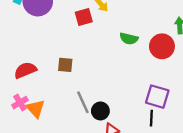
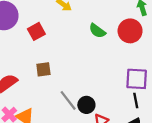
red square: (84, 17) -> (36, 31), moved
green semicircle: (129, 39) -> (97, 31), turned 36

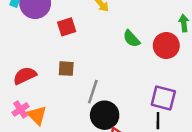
gray line: (68, 100) -> (93, 92), moved, turned 45
black circle: (86, 105) -> (105, 115), size x1.5

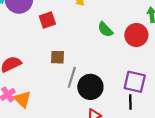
brown square: (66, 69) -> (58, 57), moved
black circle: (105, 115) -> (90, 87), moved

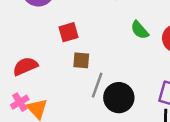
red square: (47, 20) -> (68, 32), moved

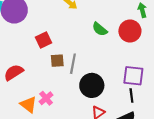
gray line: (97, 85) -> (73, 64), moved
pink cross: (20, 102) -> (46, 98), moved

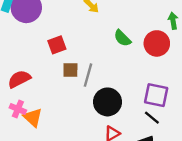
black line: (131, 96) -> (152, 118), turned -48
pink cross: (46, 98) -> (18, 109), moved, turned -32

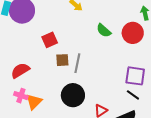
black circle: (108, 102) -> (73, 95), moved
orange triangle: (33, 117) -> (34, 102), turned 36

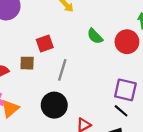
red square: (50, 40) -> (45, 43), moved
brown square: (62, 60) -> (27, 63), moved

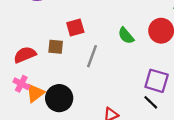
green semicircle: (95, 36) -> (126, 36), moved
black circle: (54, 105) -> (59, 98), moved

